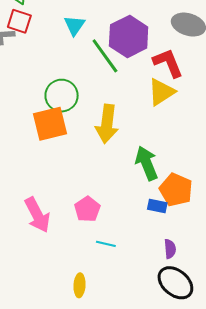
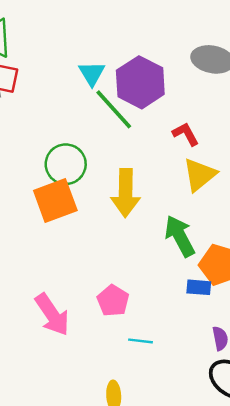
cyan triangle: (74, 25) -> (92, 73), moved
red L-shape: (168, 63) -> (186, 134), moved, size x0.7
yellow triangle: (161, 92) -> (200, 175), moved

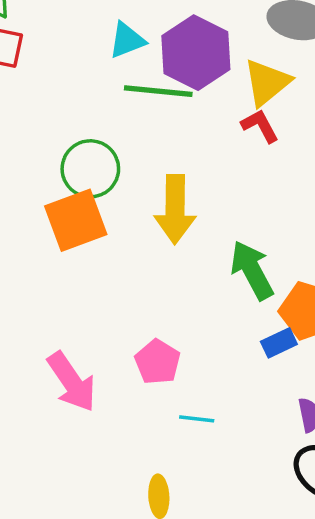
cyan triangle: (92, 73) -> (127, 40), turned 40
green line: (114, 109) -> (158, 91), turned -42
yellow triangle: (200, 175) -> (267, 82), moved
blue rectangle: (199, 287) -> (279, 343), turned -30

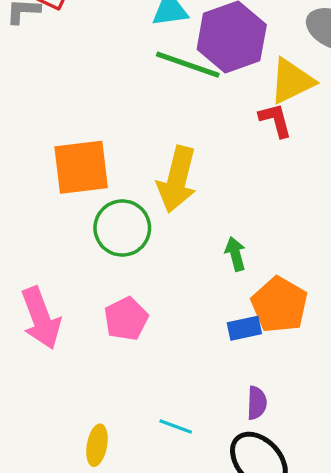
green circle: (90, 169) -> (122, 228), moved
green arrow: (252, 270) -> (235, 254), size x0.6
cyan line: (197, 419) -> (176, 427), moved

